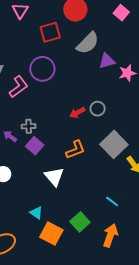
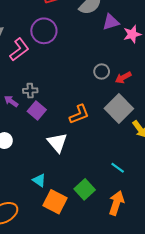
red arrow: (77, 113) -> (123, 78), moved

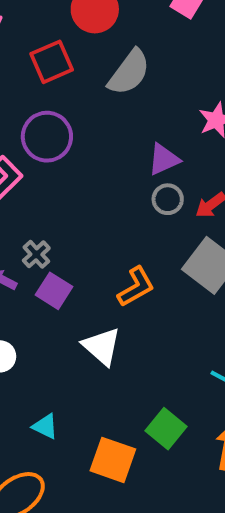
purple triangle: (111, 22) -> (164, 159), moved
gray cross: (30, 91) -> (36, 254), turned -32
cyan triangle: (39, 180) -> (45, 426), moved

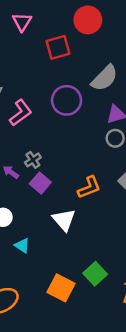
gray semicircle: (129, 72) -> (105, 78), moved
purple circle: (47, 137) -> (67, 100), moved
cyan triangle: (45, 426) -> (22, 246), moved

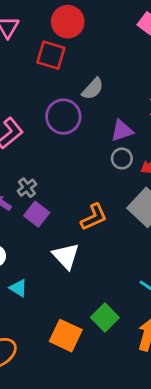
red circle: (88, 20) -> (68, 22), moved
red square: (58, 47) -> (51, 55), turned 35
gray semicircle: (105, 78) -> (93, 89), moved, size x0.7

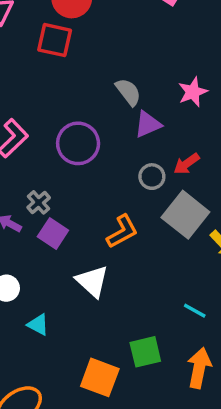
gray semicircle: (93, 89) -> (128, 92), moved, turned -75
purple circle: (63, 117) -> (78, 143), moved
gray circle: (122, 158) -> (152, 177), moved
green square: (105, 318) -> (145, 352), turned 36

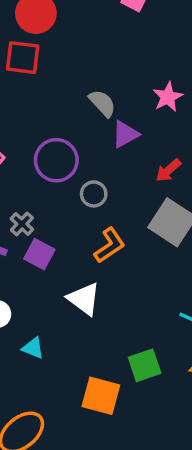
gray circle: (152, 177) -> (94, 194), moved

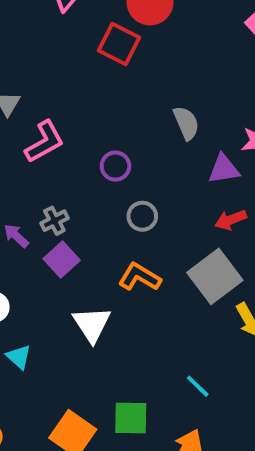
purple triangle: (125, 134) -> (224, 169), moved
purple circle: (56, 160) -> (115, 166), size x0.6
orange L-shape: (110, 245) -> (140, 277), turned -135

